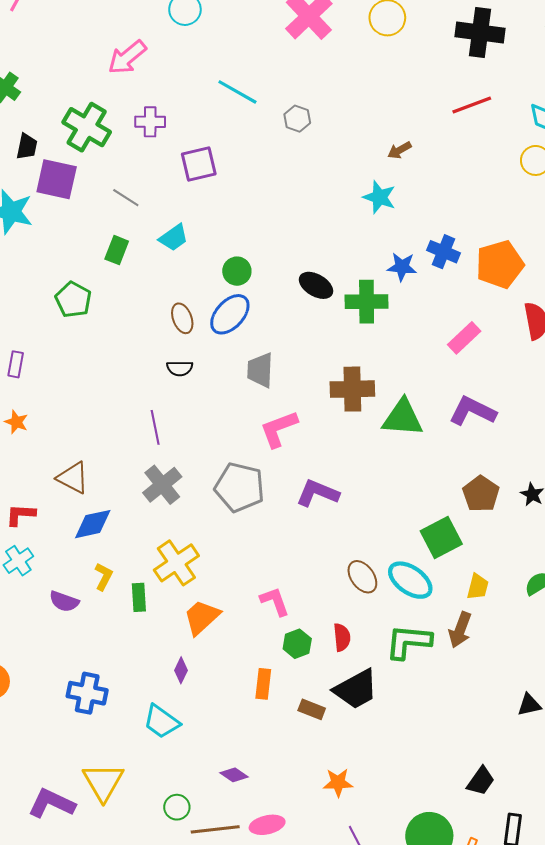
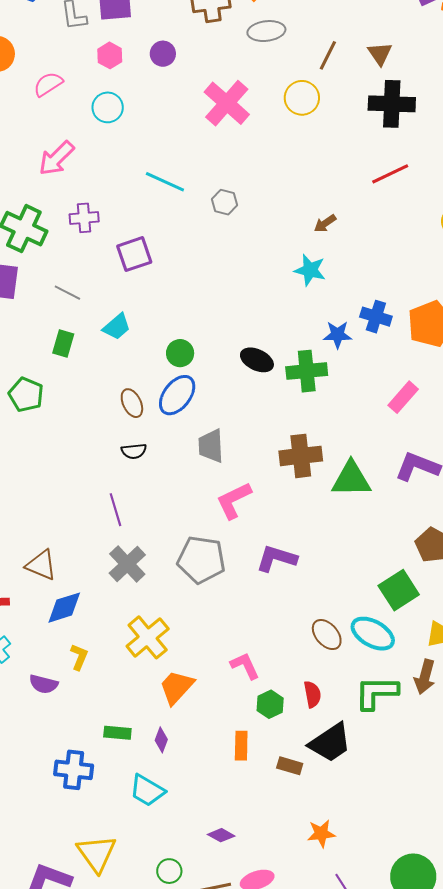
green rectangle: (139, 597) -> (117, 733), moved, turned -76

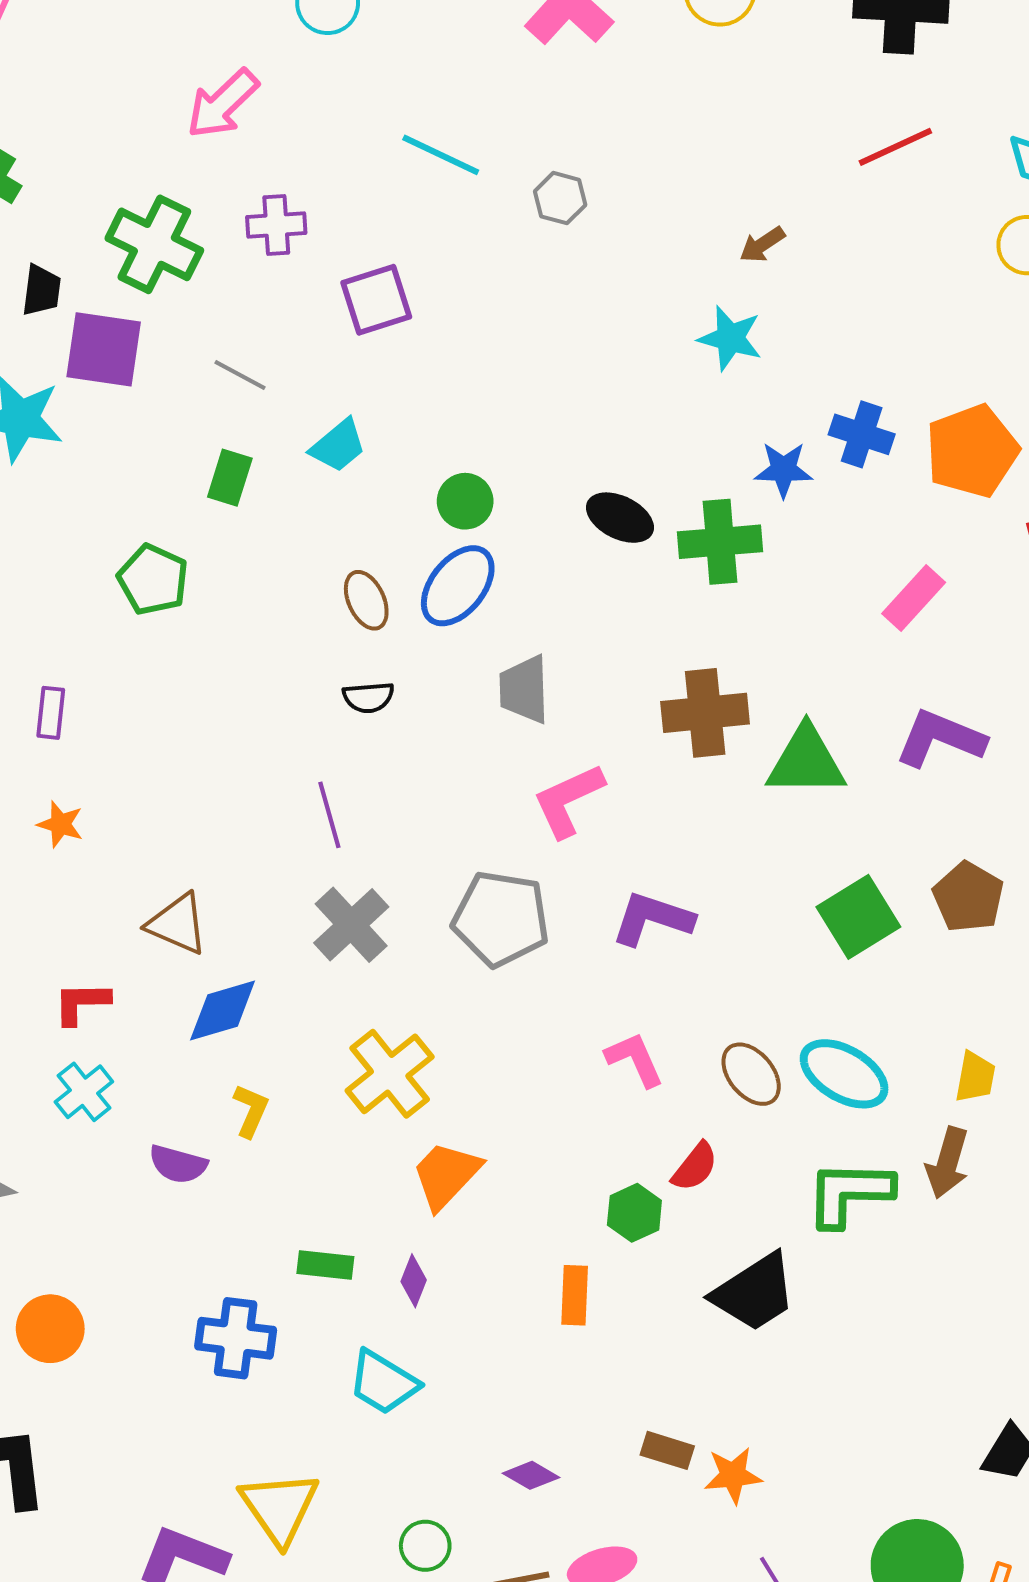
green square: (399, 590) -> (858, 917), moved
pink L-shape: (245, 666) -> (635, 1059), moved
red semicircle: (312, 694) -> (695, 1167), moved, turned 48
brown rectangle: (290, 766) -> (667, 1450), moved

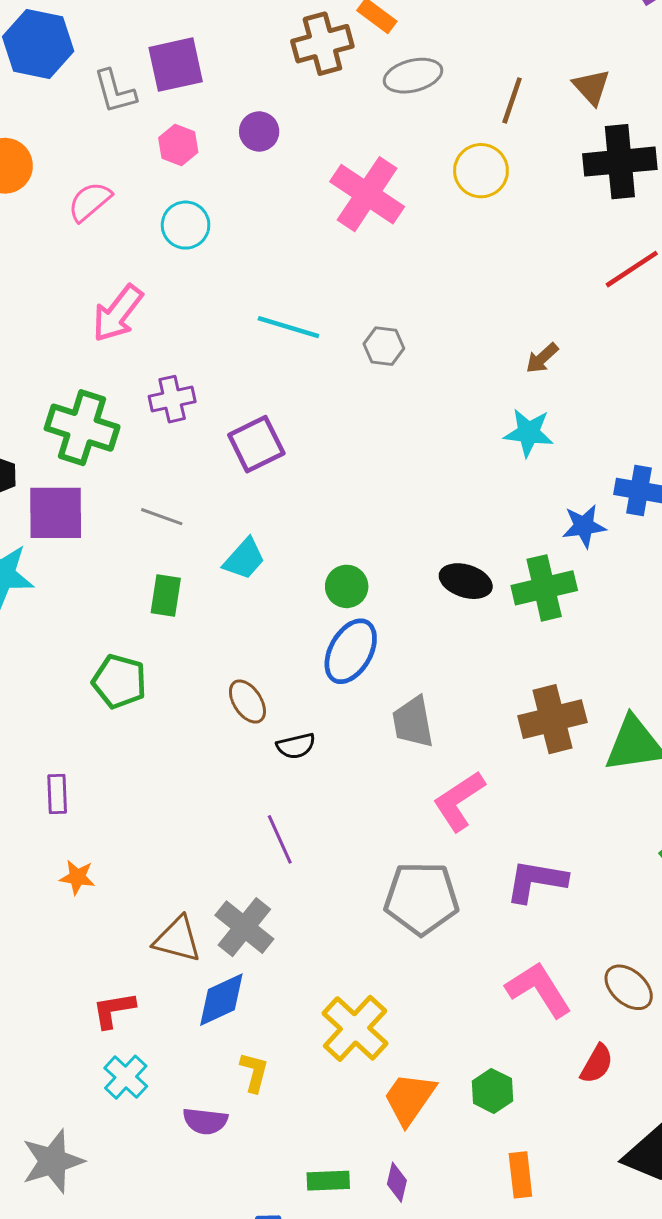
brown ellipse: (366, 600) -> (247, 702), moved
gray cross: (351, 925) -> (244, 927), moved
pink L-shape: (635, 1059) -> (539, 989), size x1.4
green hexagon: (634, 1213) -> (492, 1091), moved

